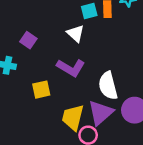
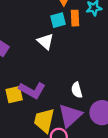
purple L-shape: (71, 68) -> (32, 90), moved
white semicircle: (108, 86) -> (77, 90), size x0.6

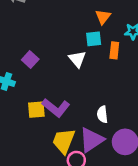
orange rectangle: (75, 18) -> (114, 50), moved

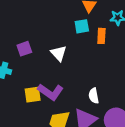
purple square: (30, 59) -> (24, 49), turned 32
white triangle: (77, 59) -> (59, 53), moved

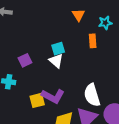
cyan square: (82, 26) -> (58, 49), moved
white semicircle: (94, 96) -> (92, 95), size x1.6

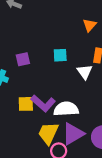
white triangle: (56, 61) -> (85, 72), moved
white semicircle: (92, 95) -> (66, 109), moved, turned 90

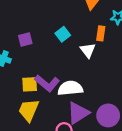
cyan square: (60, 55) -> (63, 34), turned -32
yellow trapezoid: (48, 133) -> (29, 110), moved

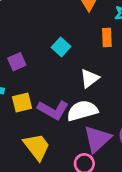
white triangle: (88, 50) -> (90, 78), moved, turned 42
yellow square: (30, 84) -> (22, 103), moved
yellow trapezoid: (29, 110) -> (37, 147), turned 130

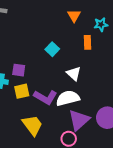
purple square: (17, 62) -> (19, 70), moved, turned 32
white triangle: (90, 78) -> (74, 74), turned -42

